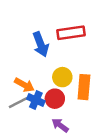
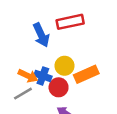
orange rectangle: (84, 87) -> (86, 74), turned 65
blue cross: (36, 100) -> (43, 76), moved

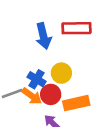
orange rectangle: (86, 74) -> (76, 103), moved
orange arrow: (28, 76) -> (32, 96), moved

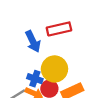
yellow circle: (61, 73) -> (54, 69), size x1.5

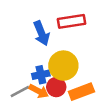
blue cross: (35, 79) -> (41, 75), turned -35

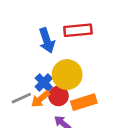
blue cross: (41, 75) -> (44, 82), turned -36
orange arrow: (39, 91) -> (40, 99), turned 108

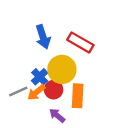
red rectangle: (78, 30) -> (80, 42), moved, turned 35
orange rectangle: (84, 102) -> (78, 96), turned -70

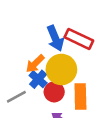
blue arrow: (43, 37) -> (55, 38), moved
orange arrow: (36, 92) -> (35, 64), moved

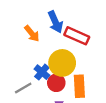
blue arrow: (55, 38) -> (55, 22), moved
orange arrow: (35, 64) -> (32, 34), moved, turned -84

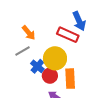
blue arrow: (55, 22) -> (79, 21), moved
gray line: (23, 88) -> (23, 51), moved

